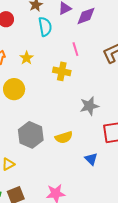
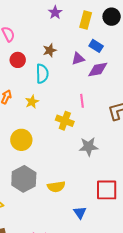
cyan semicircle: (45, 27) -> (42, 74), moved
yellow circle: (14, 89) -> (21, 140), moved
gray star: (89, 106) -> (89, 147), moved

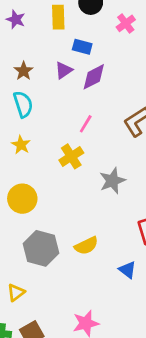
pink line: (82, 101) -> (86, 124), turned 56
yellow cross: (65, 121) -> (71, 156), turned -36

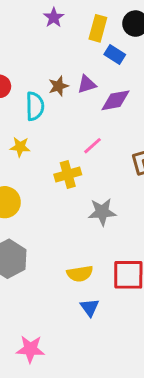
blue rectangle: (82, 47) -> (115, 54), moved
brown star: (24, 71) -> (58, 86), moved
yellow star: (21, 145) -> (20, 147), turned 30
yellow semicircle: (86, 246) -> (80, 274), moved

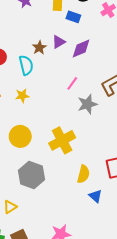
yellow cross: (68, 174) -> (62, 140), moved, size x1.4
gray star: (102, 212) -> (87, 104), moved
yellow semicircle: (80, 274) -> (83, 174), turned -54

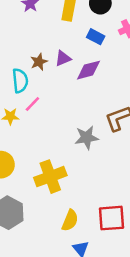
blue rectangle: (73, 17) -> (96, 37), moved
pink line: (72, 83) -> (32, 104), moved

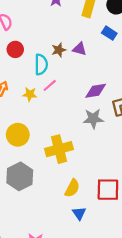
purple triangle: (63, 58) -> (80, 49), turned 32
purple diamond: (88, 70) -> (96, 91), moved

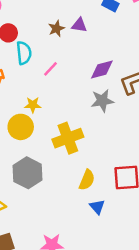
cyan semicircle: (41, 64) -> (24, 53), moved
yellow star: (30, 94) -> (33, 105), moved

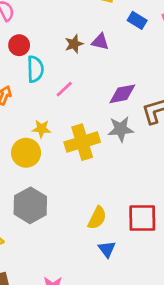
yellow cross: (68, 138) -> (82, 142), moved

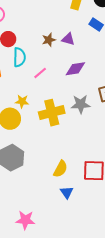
purple diamond: (122, 94) -> (75, 69), moved

